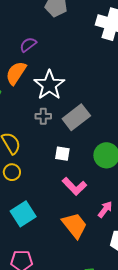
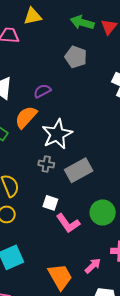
white square: (62, 154) -> (50, 203), moved
pink L-shape: (74, 186) -> (68, 223), moved

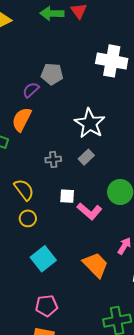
gray pentagon: (76, 57) -> (52, 74), moved
white star: (57, 134) -> (90, 123), moved
gray rectangle: (79, 170) -> (86, 157), size x0.6

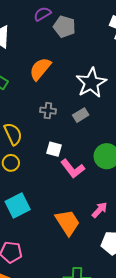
purple semicircle: (31, 90) -> (42, 14), moved
orange semicircle: (22, 119) -> (40, 69), moved

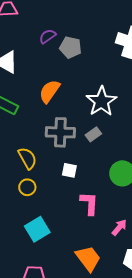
gray cross: (48, 111) -> (60, 132), size x1.8
pink L-shape: (73, 169) -> (89, 203), moved, turned -135
orange trapezoid: (67, 222) -> (88, 258), moved

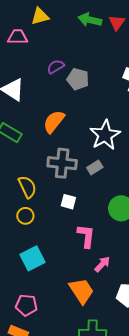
pink arrow: (119, 227) -> (102, 264), moved

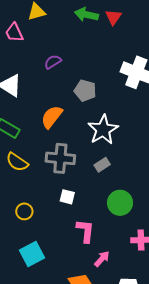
pink trapezoid: (18, 37) -> (14, 33), turned -115
gray pentagon: (78, 79) -> (85, 91), moved
gray rectangle: (95, 167) -> (102, 165), moved
yellow semicircle: (27, 187) -> (17, 162), moved, turned 150

